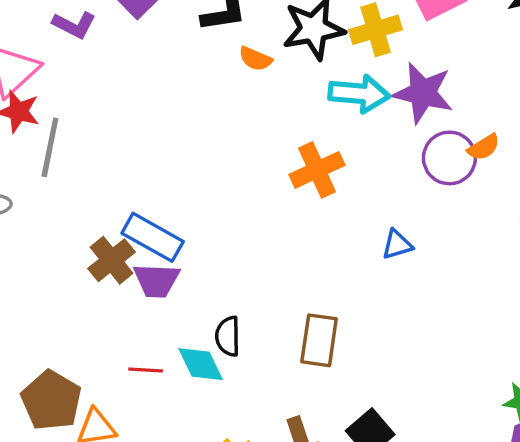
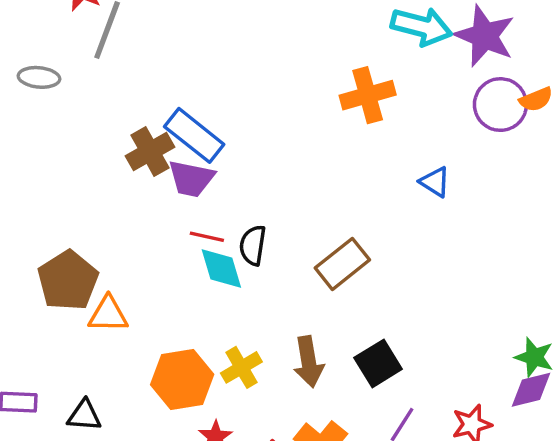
blue triangle: (397, 245) -> (435, 182), turned 40
brown rectangle: (319, 340) -> (342, 264), turned 34
red line: (146, 370) -> (207, 237), moved

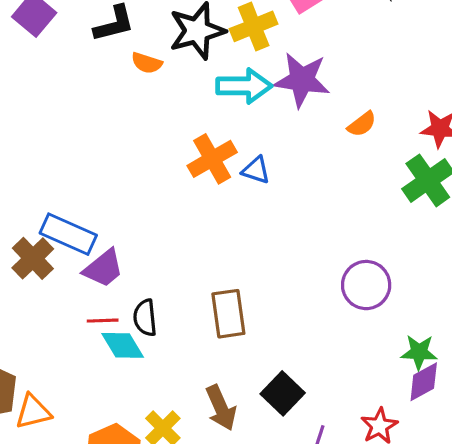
purple circle: (500, 105) -> (366, 285), moved
purple trapezoid: (191, 179) -> (103, 268), moved, turned -36
blue triangle: (435, 182) -> (256, 170), moved
brown rectangle: (342, 264) -> (228, 314), turned -45

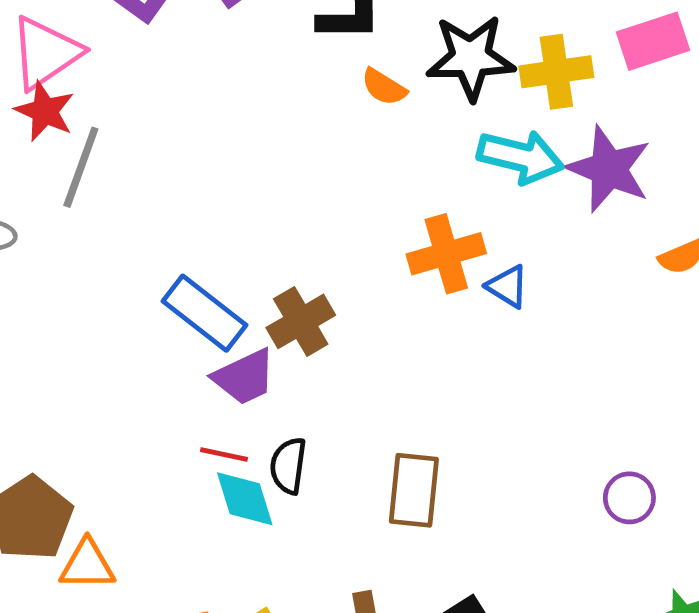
brown cross: (33, 258) -> (301, 321), moved
purple circle: (366, 285) -> (629, 498), size x0.7

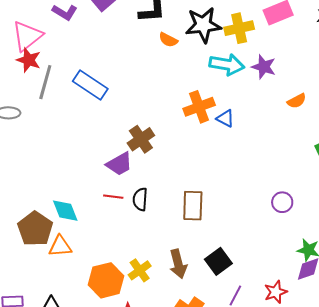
purple star: (609, 169) -> (264, 67), size x0.7
blue rectangle: (204, 313) -> (90, 85), moved
cyan diamond: (245, 499) -> (65, 211), moved

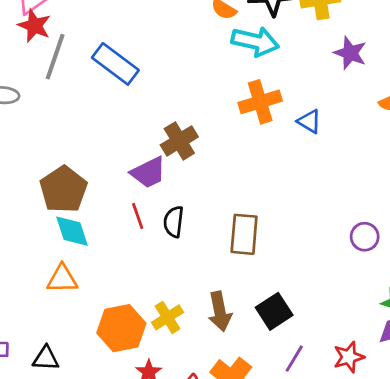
cyan arrow: (227, 64) -> (255, 41), moved
blue triangle: (225, 118) -> (309, 121), moved
red line: (113, 197) -> (138, 216), turned 60
brown pentagon: (35, 229) -> (63, 189), moved

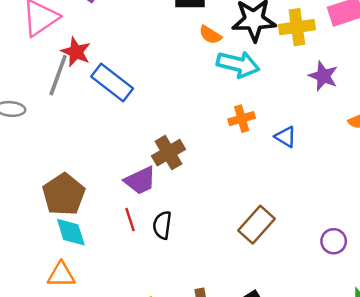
red star: (34, 26) -> (76, 52), moved
orange cross: (260, 102) -> (242, 119), size x0.7
brown rectangle: (244, 234) -> (256, 225), moved, turned 36

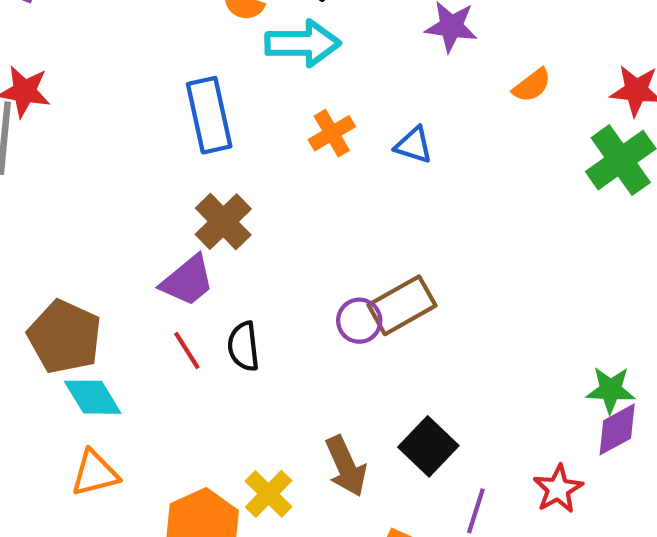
blue rectangle: (112, 82) -> (209, 115), moved, turned 54
brown rectangle: (256, 225) -> (402, 305), turned 33
purple circle: (334, 241) -> (359, 321), moved

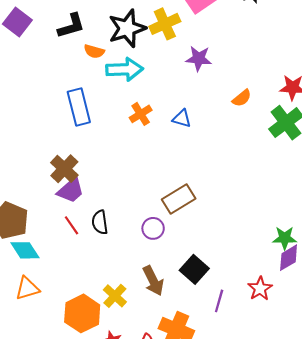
orange semicircle: (532, 85) -> (242, 98), moved
brown cross: (223, 222) -> (64, 169), moved
purple circle: (359, 321) -> (153, 228), moved

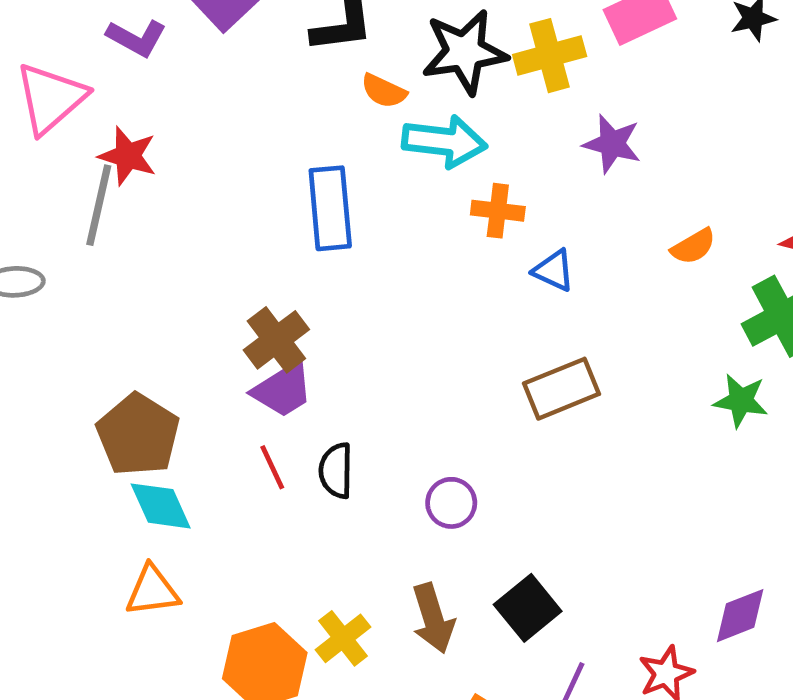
orange cross: (141, 114) -> (498, 211), moved, turned 30
brown rectangle: (179, 199) -> (561, 389), moved
green star: (285, 238) -> (741, 401), moved

